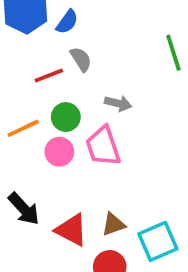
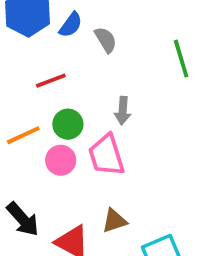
gray semicircle: (81, 59) -> (106, 40), moved
gray arrow: (118, 103) -> (123, 111), turned 80
brown triangle: (113, 224) -> (114, 221), moved

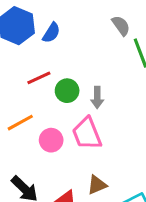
gray semicircle: (106, 40) -> (121, 26), moved
green circle: (68, 124) -> (67, 91), moved

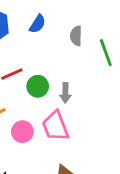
gray semicircle: (121, 26) -> (76, 36), moved, turned -144
blue semicircle: (51, 33) -> (37, 24), moved

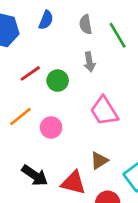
gray arrow: (65, 93) -> (89, 62), moved
pink trapezoid: (55, 126) -> (104, 111), moved

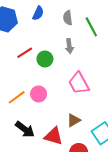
orange line: (21, 117) -> (17, 97), moved

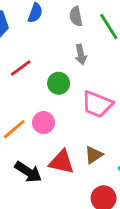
green circle: (45, 59) -> (59, 83), moved
pink trapezoid: (79, 83) -> (97, 104), turned -35
red triangle: (54, 136) -> (61, 162), moved

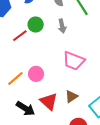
green circle: (59, 83) -> (36, 24), moved
red triangle: (61, 162) -> (49, 101), turned 30

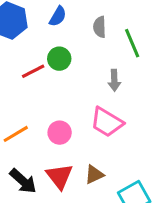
gray arrow: (62, 26) -> (114, 80), moved
pink circle: (36, 74) -> (60, 133), moved

